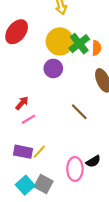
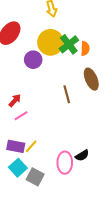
purple circle: (53, 68) -> (33, 60), moved
brown line: (79, 112) -> (67, 94), moved, turned 30
cyan square: (25, 185) -> (18, 168), moved

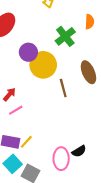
yellow circle: (50, 42) -> (43, 65), moved
orange semicircle: (85, 48) -> (90, 22), moved

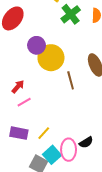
green cross: (65, 36) -> (71, 14), moved
yellow line: (26, 142) -> (44, 133), moved
cyan square: (13, 164) -> (52, 155), moved

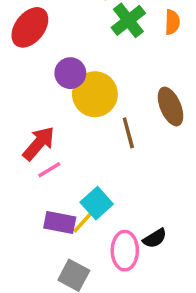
red arrow: (18, 87) -> (39, 143), size x1.5
purple rectangle: (19, 133) -> (60, 223), moved
cyan square: (52, 155) -> (97, 203), moved

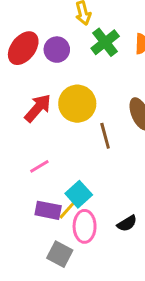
purple circle: (70, 73) -> (57, 50), moved
red arrow: (39, 143) -> (38, 108), moved
pink ellipse: (125, 251) -> (85, 226), moved

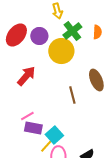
yellow circle: (77, 104) -> (61, 51), moved
purple rectangle: (48, 210) -> (33, 128), moved

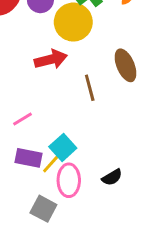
red arrow: (26, 76) -> (51, 59), moved, turned 35
purple rectangle: (33, 128) -> (28, 158), moved

